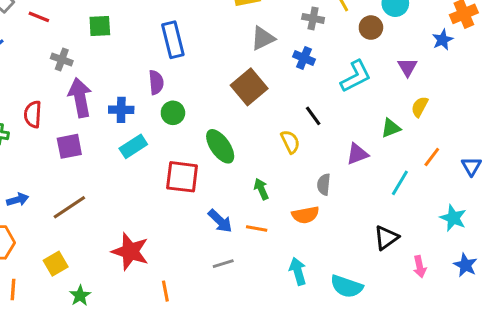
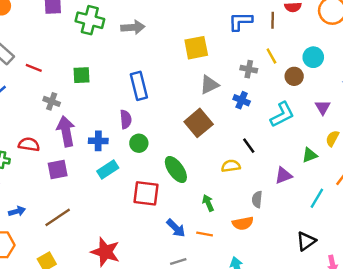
red semicircle: (33, 114) -> (29, 144), turned 96
yellow semicircle: (290, 142) -> (231, 166), turned -72

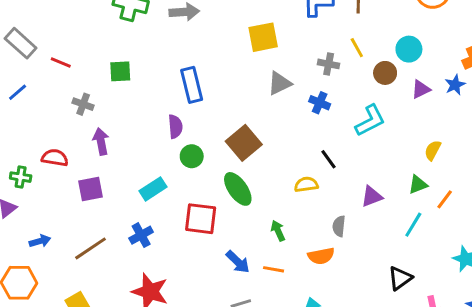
purple triangle: (323, 107) -> (421, 89), moved, turned 35
brown square: (199, 123) -> (244, 143), moved
purple arrow: (66, 131) -> (101, 141), size x0.7
blue cross: (98, 141) -> (141, 235), moved, turned -30
green triangle: (310, 155) -> (418, 185), moved

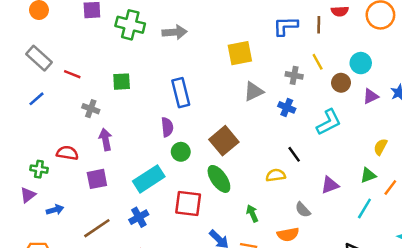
cyan rectangle: (153, 189) -> (149, 179), size x1.4
gray semicircle: (339, 226) -> (303, 210), turned -49
blue arrow: (40, 241) -> (55, 210), moved

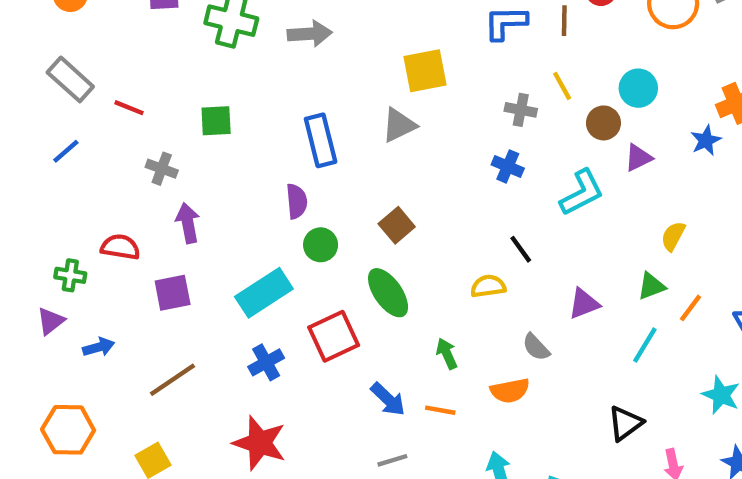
gray triangle: (253, 91) -> (399, 125), moved
purple triangle: (371, 96) -> (638, 158), moved
brown square: (224, 141) -> (397, 225), size x0.7
red square: (188, 204) -> (334, 336), turned -32
blue cross: (139, 217) -> (266, 362), moved

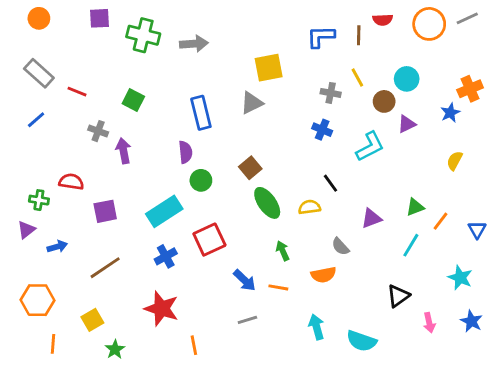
green square: (216, 121) -> (133, 100), turned 30
purple arrow: (188, 223) -> (123, 151), moved
yellow semicircle: (673, 236) -> (455, 161), moved
green ellipse: (388, 293) -> (267, 203), moved

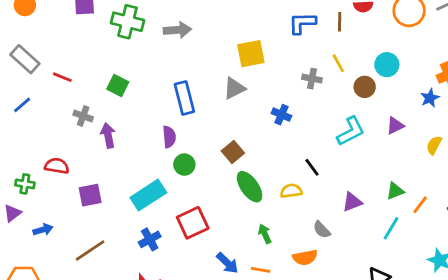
purple triangle: (407, 124) -> (395, 126), moved
blue cross: (322, 130) -> (281, 115), moved

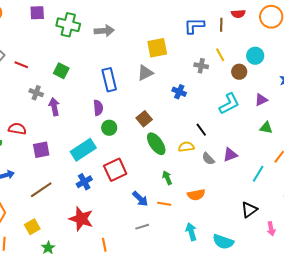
green triangle: (395, 191) -> (266, 128), moved, turned 32
gray semicircle: (322, 230) -> (208, 159), moved

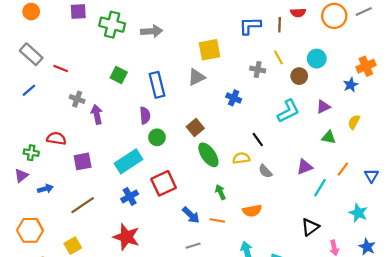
green square: (61, 71) -> (119, 75), moved
purple triangle: (230, 155) -> (305, 167), moved

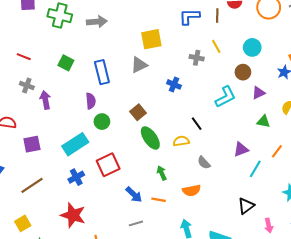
red line: (61, 68) -> (24, 57), moved
brown circle: (299, 76) -> (243, 72), moved
gray semicircle: (265, 171) -> (204, 163), moved

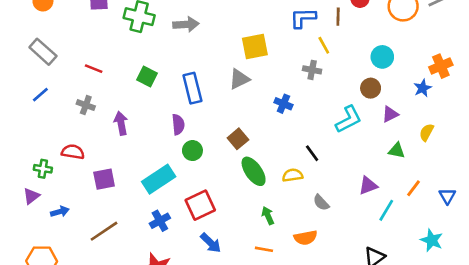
yellow line: (216, 46) -> (324, 45), moved
gray cross: (27, 86) -> (86, 105), moved
blue arrow: (134, 195) -> (211, 243), moved

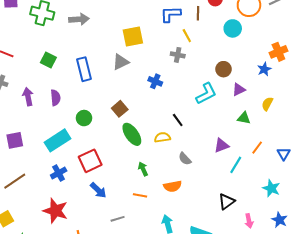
cyan circle: (382, 57) -> (233, 28), moved
purple semicircle: (178, 125) -> (55, 98), moved

